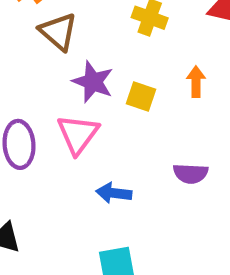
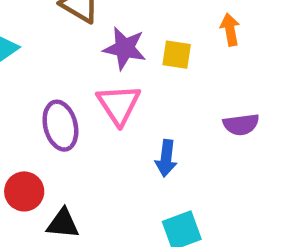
blue arrow: (114, 193) -> (166, 158), turned -80

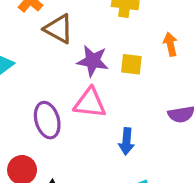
pink triangle: (119, 105) -> (90, 103), turned -48

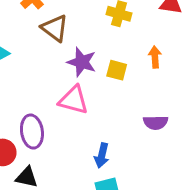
purple ellipse: (47, 120) -> (32, 132), moved
blue arrow: (126, 141) -> (102, 155), moved

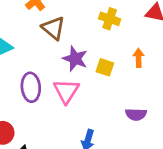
pink triangle: (74, 100) -> (66, 91), turned 44
purple ellipse: (32, 132) -> (31, 87), moved

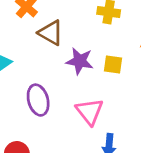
pink triangle: (66, 91) -> (90, 112), moved

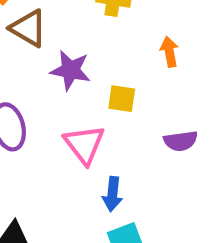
yellow square: (113, 65) -> (122, 99), moved

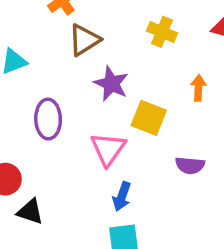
brown triangle: (28, 28) -> (84, 40), turned 44
yellow square: (122, 99) -> (149, 118), size x1.4

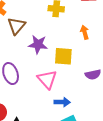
blue arrow: (122, 196) -> (62, 102), turned -91

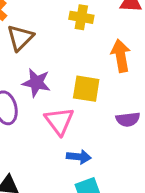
orange arrow: (85, 32) -> (121, 56), size x1.5
purple star: (38, 44) -> (36, 83), moved

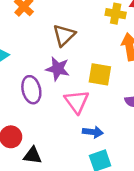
yellow cross: (81, 17) -> (116, 14), moved
brown triangle: (20, 38) -> (64, 35), moved

